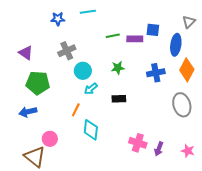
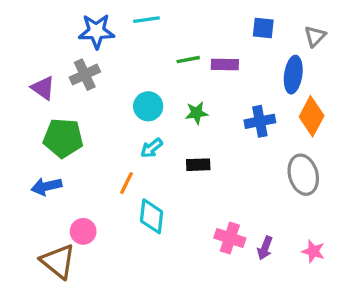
blue star: (58, 19) -> (96, 31), size x1.5
blue square: (153, 30) -> (263, 28), moved
gray cross: (67, 51) -> (85, 75), moved
cyan circle: (83, 71) -> (148, 106), moved

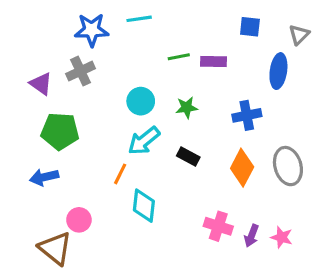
orange diamond: (312, 116) -> (242, 168), moved
cyan arrow: (152, 148) -> (144, 141), size x1.5
black rectangle: (198, 165) -> (188, 157), turned 30
pink star: (313, 251) -> (282, 237), moved

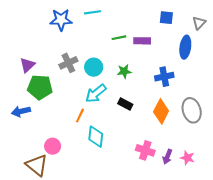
gray cross: (81, 71) -> (68, 63), moved
purple triangle: (41, 84) -> (27, 65), moved, turned 42
blue arrow: (44, 177) -> (21, 111), moved

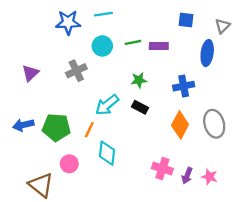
cyan circle: (94, 67) -> (102, 46), moved
green pentagon: (40, 87) -> (56, 127), moved
black rectangle: (125, 104) -> (140, 107), moved
pink circle: (53, 146) -> (69, 164), moved

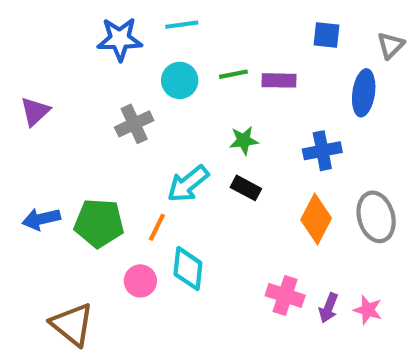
purple triangle: (30, 73) -> (35, 111), moved
pink circle: (69, 164) -> (140, 281), moved

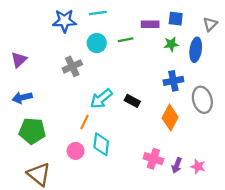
purple rectangle: (279, 80) -> (150, 24), moved
green star: (244, 140) -> (171, 44), moved
gray ellipse: (376, 217) -> (202, 100), moved
blue arrow: (41, 219) -> (22, 98), moved
green pentagon: (99, 223) -> (32, 131), moved

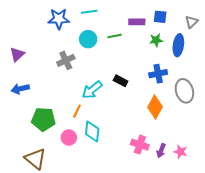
black rectangle: (132, 101) -> (121, 81), moved
green pentagon: (32, 131) -> (43, 119), moved

